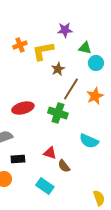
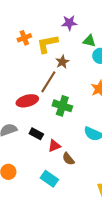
brown line: (71, 89) -> (48, 82), moved
red triangle: (50, 153) -> (54, 146), turned -40
black rectangle: (18, 159) -> (36, 134), moved, turned 32

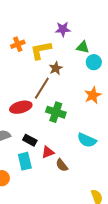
cyan rectangle: (49, 179) -> (25, 161), moved, turned 42

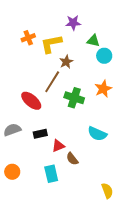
red ellipse: (21, 107) -> (31, 101), turned 55
green cross: (56, 112) -> (74, 98), moved
black rectangle: (30, 140) -> (40, 134), turned -40
cyan rectangle: (25, 161) -> (51, 174), moved

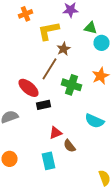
orange cross: (28, 38) -> (26, 14), moved
black rectangle: (40, 134) -> (44, 105), moved

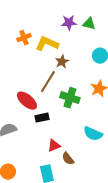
orange cross: (26, 14) -> (24, 38), moved
green triangle: (90, 28) -> (89, 24), moved
yellow L-shape: (48, 31) -> (47, 44), turned 35

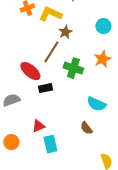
red triangle: (54, 146) -> (38, 126), moved
brown semicircle: (68, 159) -> (86, 128), moved

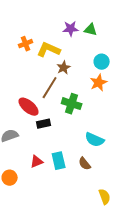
orange star: (102, 59) -> (99, 83), moved
cyan rectangle: (50, 144) -> (59, 161), moved

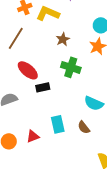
brown star: (64, 68) -> (63, 39), moved
brown line: (50, 88) -> (16, 38), moved
red triangle: (37, 162) -> (33, 136), moved

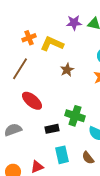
green cross: (71, 67) -> (75, 116), moved
black rectangle: (43, 87) -> (52, 129), moved

